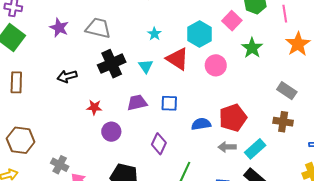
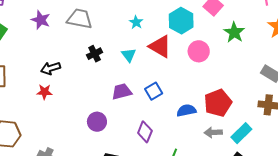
black cross: (112, 64) -> (95, 54), size x0.6
blue square: (169, 103) -> (154, 91), turned -30
red star: (94, 107) -> (44, 92), moved

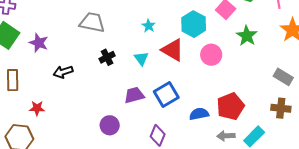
purple star: (41, 20) -> (39, 43), moved
blue square: (154, 91) -> (166, 95), size x1.4
red star: (44, 92) -> (37, 108), moved

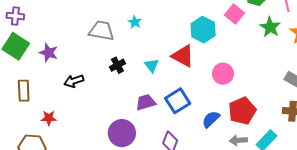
cyan star: (149, 26) -> (135, 22), moved
green star: (247, 36) -> (270, 27), moved
pink circle: (211, 55) -> (223, 74), moved
blue semicircle: (199, 114) -> (211, 119), turned -30
purple circle: (110, 125) -> (122, 133), size x1.4

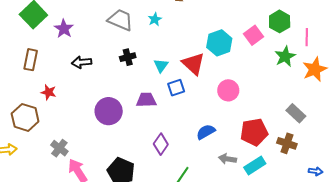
blue square: (178, 101) -> (176, 88), moved, size x0.7
red pentagon: (242, 111) -> (254, 132), moved
purple circle: (122, 133) -> (109, 111), moved

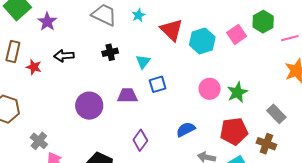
pink line: (307, 37) -> (290, 38), turned 72
green star: (285, 56) -> (237, 92), moved
red triangle: (193, 64) -> (172, 30), moved
red star: (49, 92) -> (34, 67), moved

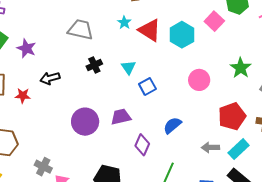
cyan star: (138, 15) -> (124, 23), moved
green star: (237, 92) -> (241, 68), moved
purple trapezoid: (127, 96) -> (121, 117), moved
blue semicircle: (186, 129) -> (172, 125), moved

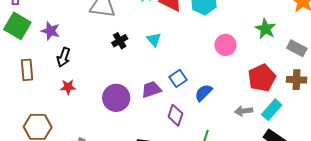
black arrow: (50, 78) -> (64, 57), moved, turned -48
blue square: (147, 86) -> (178, 78), moved
red star: (23, 96) -> (68, 87), moved

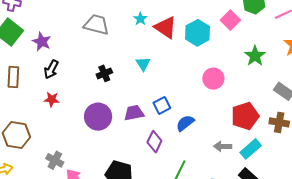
green star: (266, 29) -> (255, 56), moved
black cross: (120, 41) -> (104, 73), moved

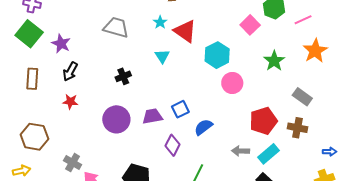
cyan hexagon: (198, 33) -> (217, 55), moved
cyan triangle: (143, 64) -> (162, 56), moved

